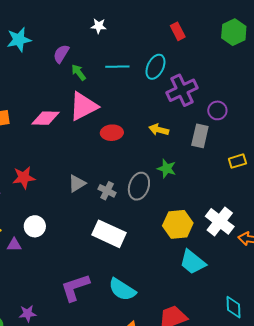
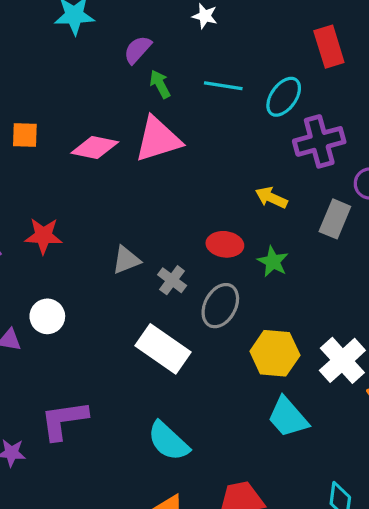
red rectangle: (178, 31) -> (329, 47), size x1.4
red ellipse: (112, 133) -> (225, 244), moved
gray ellipse: (139, 186) -> (220, 306), moved
purple L-shape: (75, 287) -> (64, 420), moved

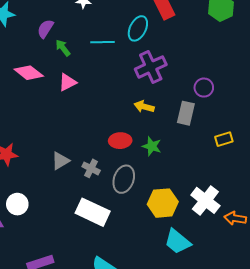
cyan ellipse: (284, 97) -> (138, 28), moved
pink triangle: (158, 139) -> (67, 82), size x0.6
purple cross: (319, 141) -> (151, 67), moved
pink diamond: (95, 147) -> (29, 73), moved, turned 36

